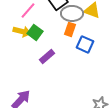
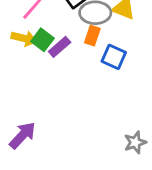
purple rectangle: (47, 56) -> (60, 47), moved

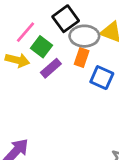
green square: (42, 40) -> (42, 47), moved

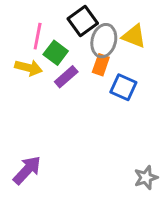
pink line: (25, 32) -> (38, 36), turned -30
gray ellipse: (84, 36) -> (104, 41), turned -76

